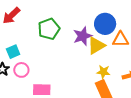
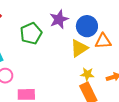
purple star: (83, 36) -> (59, 19), moved

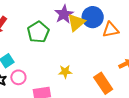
yellow triangle: (79, 48) -> (76, 23), moved
yellow star: (87, 74) -> (65, 72), moved

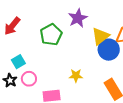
blue circle: (93, 17) -> (109, 50), moved
yellow triangle: (76, 23) -> (100, 36), moved

